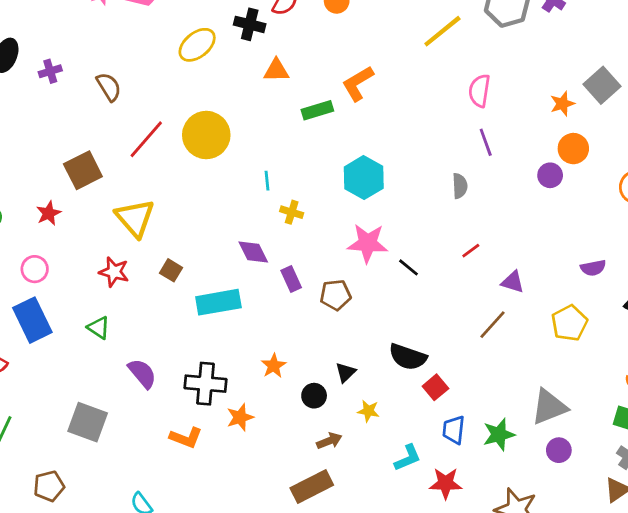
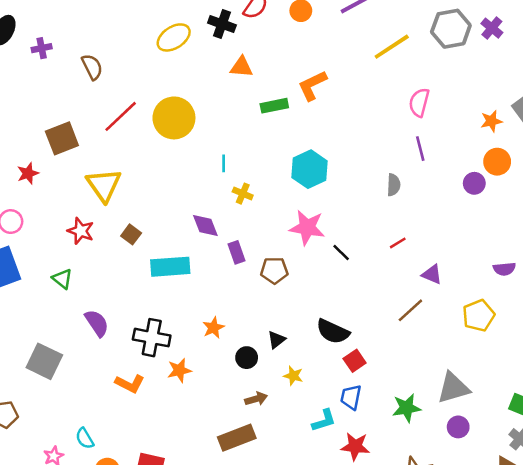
blue trapezoid: (454, 430) -> (351, 397), moved

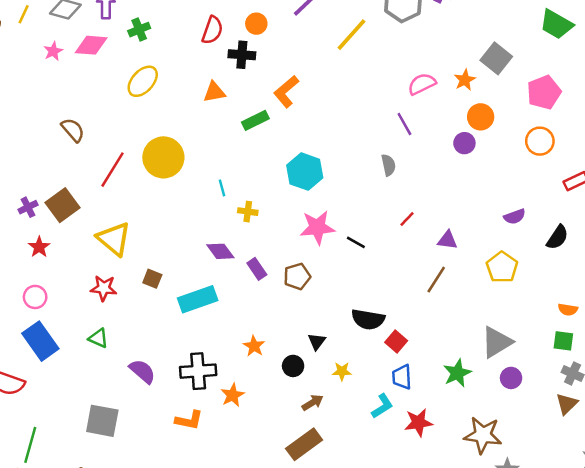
black cross: (222, 24) -> (242, 55), moved
purple cross: (42, 48) -> (28, 207), moved
pink semicircle: (419, 102) -> (422, 84), moved, turned 64

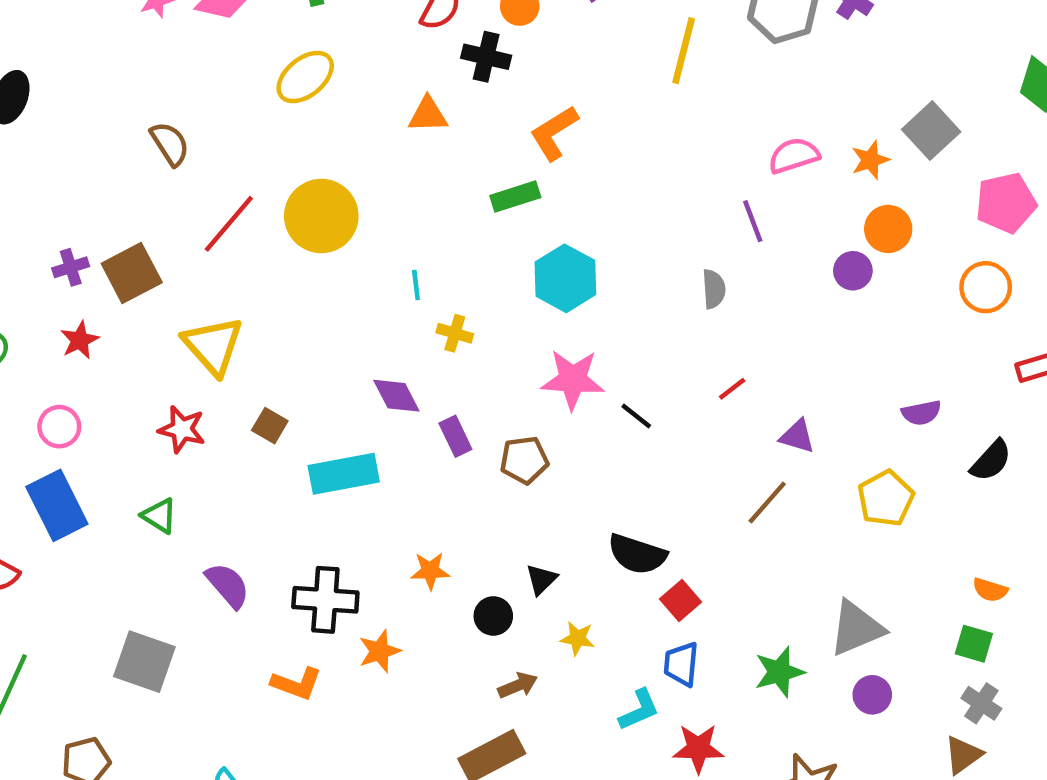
yellow line: (352, 35) -> (684, 51), turned -36
green rectangle: (255, 120) -> (515, 196), moved
orange star: (254, 346) -> (430, 571), turned 30

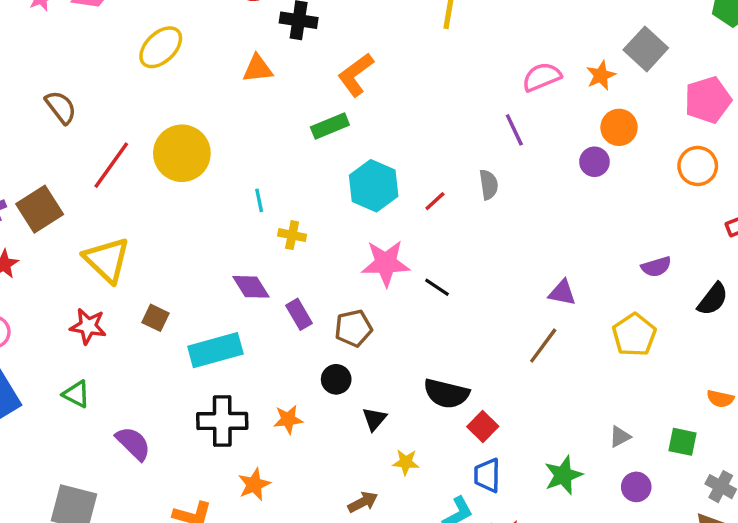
red line: (732, 389) -> (435, 201), moved
black cross: (325, 600) -> (222, 421), moved
black circle: (493, 616) -> (336, 379), moved
gray triangle: (856, 628) -> (620, 437), size x0.5
green square: (974, 644) -> (682, 442), moved

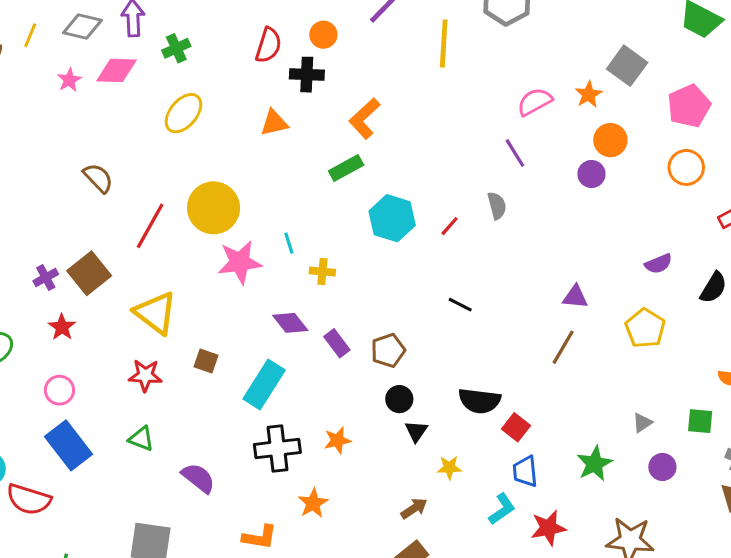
pink star: (386, 263) -> (240, 262), moved
cyan rectangle: (215, 350) -> (264, 384), turned -36
black circle: (336, 379) -> (399, 399), moved

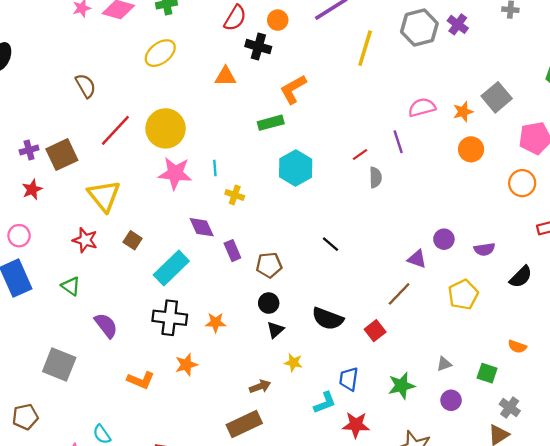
purple circle: (591, 174) -> (444, 239), moved
red line: (450, 226) -> (360, 154), moved
red square: (516, 427) -> (375, 331), moved

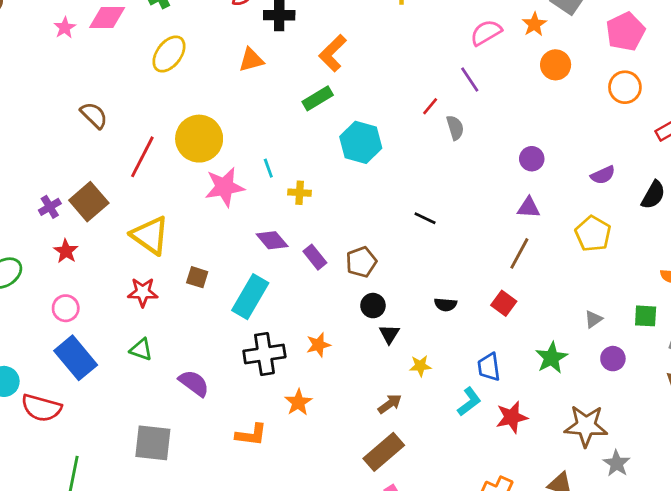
purple circle: (444, 239) -> (532, 159), moved
black semicircle: (328, 319) -> (445, 305), size x0.6

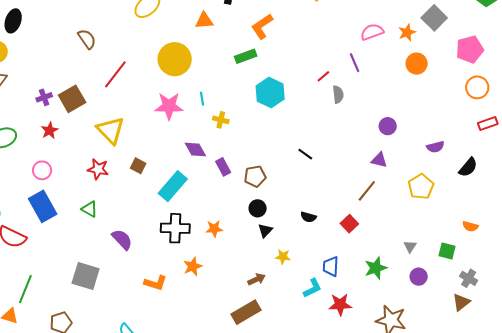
orange circle: (625, 87) -> (477, 87), moved
yellow circle: (199, 139) -> (175, 59), moved
gray triangle: (593, 319) -> (410, 246), turned -32

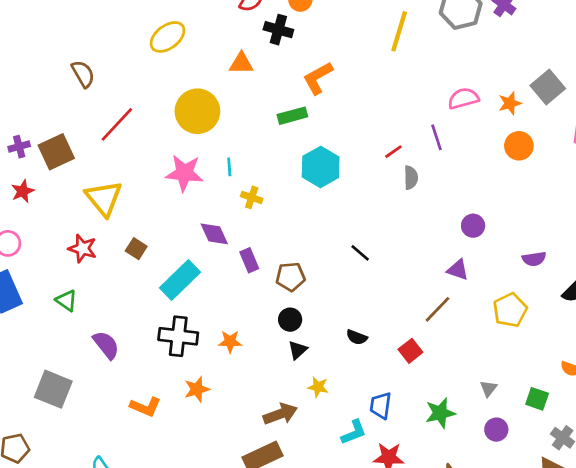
brown arrow: (257, 279) -> (280, 414), size x1.4

